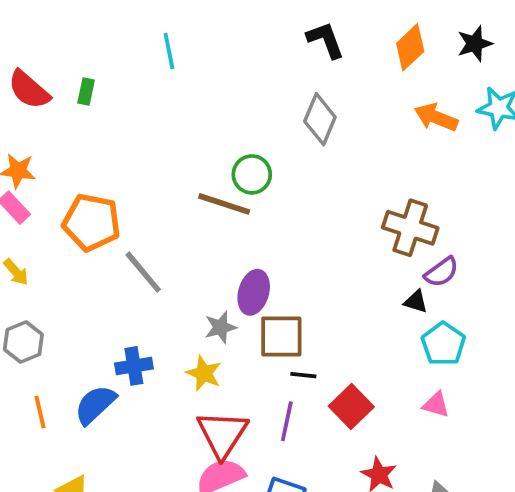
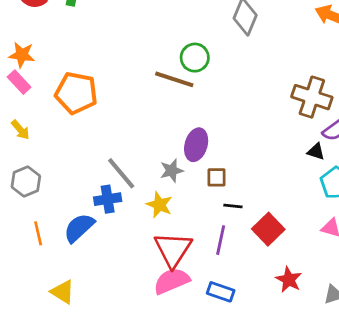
gray line: (143, 272) -> (121, 173), moved
brown square: (281, 336) -> (217, 177), size x0.6

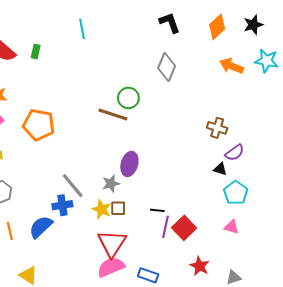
brown cross: (312, 97) -> (217, 128), size x0.7
brown square: (217, 177) -> (118, 208), moved
purple line: (221, 240) -> (166, 227), moved

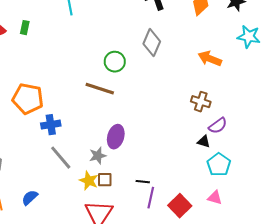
orange arrow: (232, 66) -> (210, 59), moved
green circle: (128, 98) -> (115, 62), moved
blue cross: (62, 205) -> (51, 125), moved
blue semicircle: (41, 227) -> (30, 198), size x0.7
red square: (184, 228) -> (180, 206), moved

